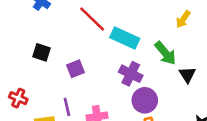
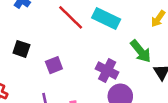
cyan rectangle: (125, 38) -> (106, 18), moved

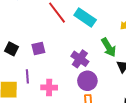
black square: (21, 49) -> (12, 49), moved

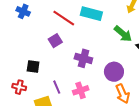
purple square: (38, 49) -> (55, 41), moved
purple cross: (80, 59) -> (83, 58), moved

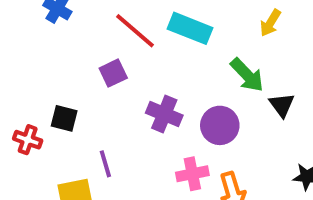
purple circle: (114, 72) -> (220, 125), moved
red cross: (19, 87) -> (28, 140), moved
pink cross: (81, 90) -> (192, 174), moved

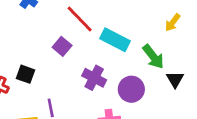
cyan rectangle: (190, 28) -> (115, 40), moved
purple square: (113, 73) -> (62, 46), turned -30

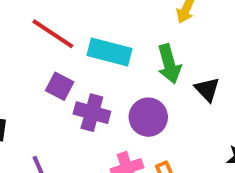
purple square: (62, 46) -> (60, 86), moved
green arrow: (153, 57) -> (169, 64), turned 35

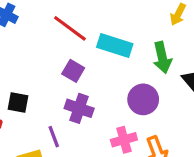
purple cross: (92, 113) -> (79, 108), moved

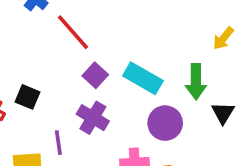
red line: (70, 28) -> (73, 32), moved
cyan rectangle: (115, 45) -> (143, 78), moved

